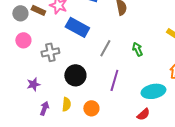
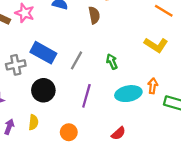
blue rectangle: (77, 27) -> (43, 53), moved
cyan ellipse: (153, 91) -> (128, 94), moved
orange circle: (91, 108) -> (69, 132), moved

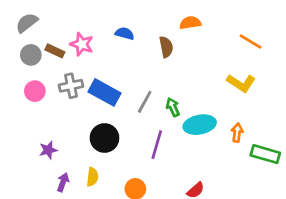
green arrow: (112, 62) -> (173, 107), moved
gray cross: (16, 65) -> (71, 86), moved
cyan ellipse: (128, 94) -> (200, 125), moved

